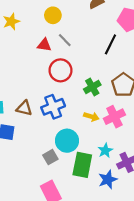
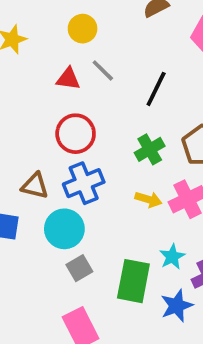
black line: (110, 44) -> (156, 89), moved
red circle: (60, 70) -> (76, 134), moved
cyan circle: (67, 141) -> (64, 229), moved

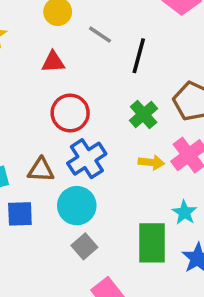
gray line: (103, 70) -> (100, 35), moved
gray square: (79, 268) -> (84, 246), moved

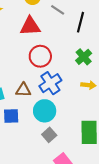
red triangle: (53, 62) -> (30, 26), size x1.5

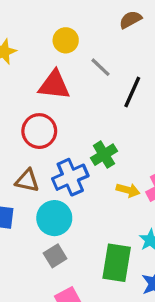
red circle: (40, 56) -> (39, 131), moved
green cross: (84, 57) -> (104, 155), moved

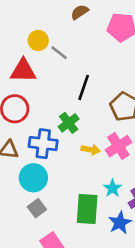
yellow circle: (66, 40) -> (38, 40), moved
black line: (132, 92) -> (84, 87), moved
blue cross: (70, 177) -> (43, 144), turned 36

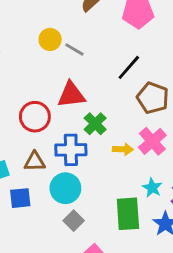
red triangle: (23, 71) -> (71, 95), moved
black line: (84, 87) -> (129, 67), moved, turned 30

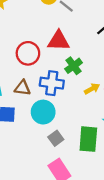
yellow arrow: (123, 149) -> (92, 89), turned -40
gray square: (74, 221) -> (56, 138), moved

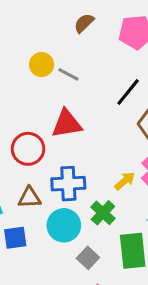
green cross: (74, 66) -> (103, 213), moved

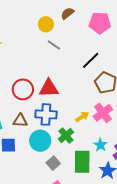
yellow circle: (42, 65) -> (46, 24), moved
red triangle: (67, 124) -> (49, 88), moved

